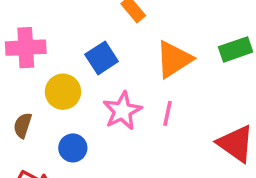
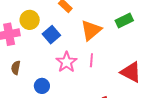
yellow circle: (63, 92) -> (30, 20), moved
brown semicircle: (23, 125) -> (16, 68), moved

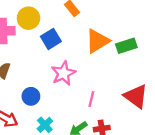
green rectangle: (124, 20) -> (126, 46), moved
pink line: (91, 60) -> (91, 99), moved

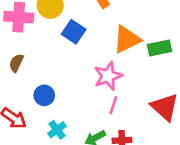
blue square: (51, 39) -> (74, 32), turned -30
pink star: (63, 73) -> (108, 76), moved

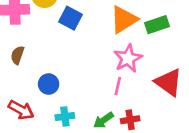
pink star: (108, 76) -> (128, 58), moved
cyan cross: (57, 130) -> (65, 117), turned 36

